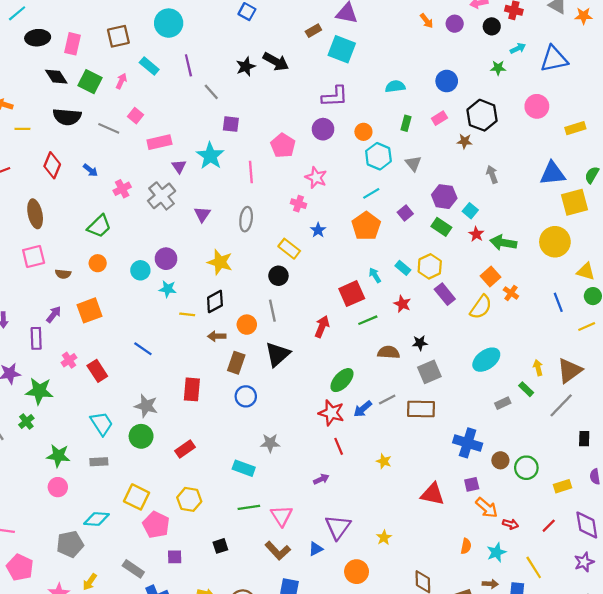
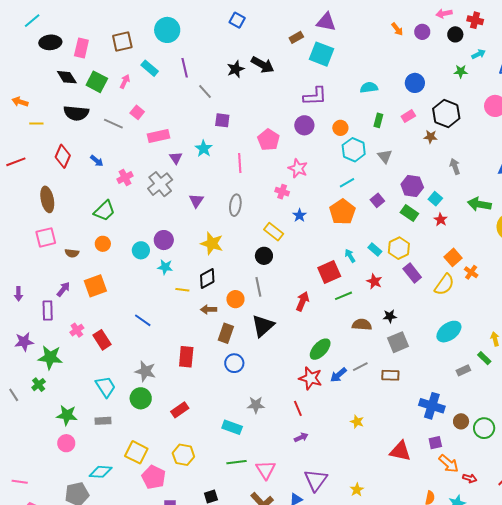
cyan star: (210, 156) -> (204, 149), size x0.7
green arrow: (503, 243) -> (479, 204), moved
brown rectangle: (421, 409) -> (390, 375), size x0.7
red line: (339, 446) -> (298, 408), moved

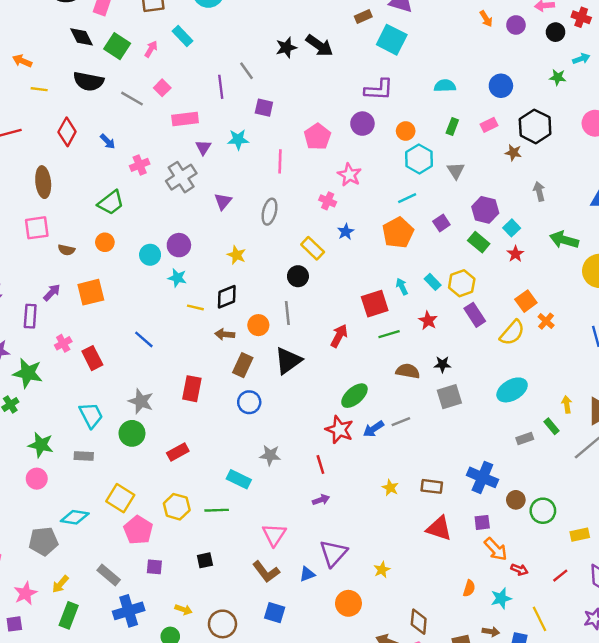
purple line: (185, 68) -> (221, 87), moved
cyan star: (204, 149) -> (238, 139), turned 30
yellow star: (212, 243) -> (236, 255), size x0.7
brown rectangle: (390, 375) -> (432, 486), moved
green line: (236, 462) -> (217, 510), moved

